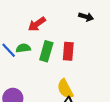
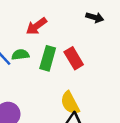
red rectangle: (68, 51) -> (74, 58), turned -36

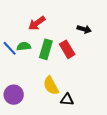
black arrow: (95, 17) -> (84, 29), moved
yellow semicircle: (70, 103) -> (51, 86), moved

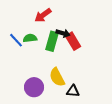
black arrow: (84, 29) -> (63, 33), moved
purple circle: (14, 95) -> (34, 87), moved

